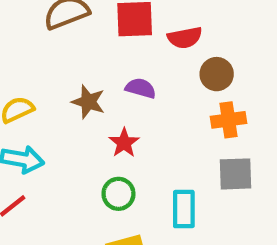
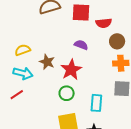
brown star: (88, 102) -> (47, 62), moved
red star: (124, 143) -> (71, 70), size x1.5

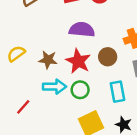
brown circle: (117, 41) -> (108, 57), moved
purple semicircle: (81, 45) -> (82, 30), size x1.5
cyan arrow: (23, 73) -> (55, 87), moved

